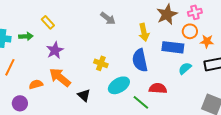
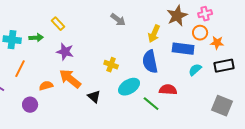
yellow arrow: (144, 32) -> (154, 34), turned 36
purple star: (55, 50) -> (65, 52), turned -30

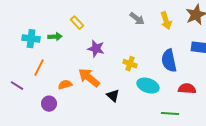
yellow arrow: (154, 34) -> (166, 21), moved, turned -42
purple star: (65, 52) -> (96, 49), moved
cyan ellipse: (129, 87) -> (148, 86), turned 50
green line: (151, 104) -> (170, 114), moved, turned -36

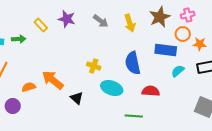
purple star: (96, 49) -> (67, 19), moved

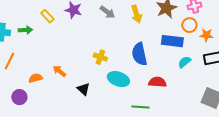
orange arrow: (53, 80) -> (59, 71), size x0.6

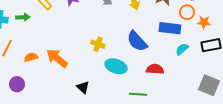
blue semicircle: (139, 54) -> (137, 41), turned -30
orange arrow: (59, 71) -> (57, 58), size x1.6
orange semicircle: (35, 78) -> (31, 57), moved
black triangle: (83, 89) -> (83, 87), moved

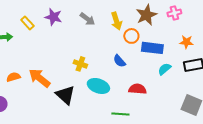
orange circle: (187, 12) -> (131, 36), moved
blue semicircle: (137, 41) -> (119, 61), size x0.6
black triangle: (83, 87) -> (65, 95), moved, size x1.5

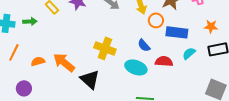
yellow cross: (80, 64) -> (105, 48), size x1.5
cyan ellipse: (98, 86) -> (136, 67), moved
red semicircle: (137, 89) -> (164, 61), moved

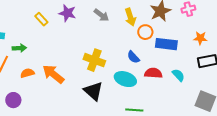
green arrow: (30, 21) -> (19, 48), moved
cyan semicircle: (189, 53) -> (178, 75), moved, turned 88
black triangle: (90, 79) -> (93, 91), moved

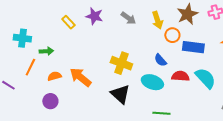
cyan semicircle: (178, 75) -> (205, 78), size x1.6
purple circle: (13, 100) -> (50, 101), moved

